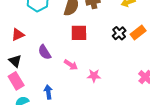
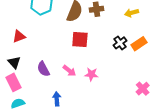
purple semicircle: (45, 52) -> (43, 69), moved
pink star: (94, 76) -> (91, 74), moved
blue arrow: (48, 92) -> (57, 99), moved

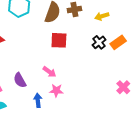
yellow arrow: (132, 13) -> (102, 16), moved
purple semicircle: (43, 69) -> (20, 80), moved
pink star: (91, 74) -> (56, 90), moved

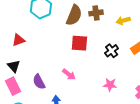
black cross: (99, 42) -> (112, 51), moved
pink star: (56, 90) -> (110, 85), moved

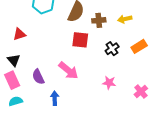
brown cross: (96, 13) -> (99, 20), moved
pink arrow: (69, 74) -> (68, 71), size x1.5

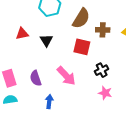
black cross: (112, 49) -> (102, 70), moved
black triangle: (14, 60) -> (46, 40), moved

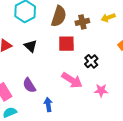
pink arrow: (66, 76) -> (72, 80), moved
pink star: (105, 93) -> (101, 90), moved

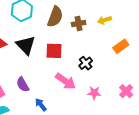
red square: (66, 44) -> (54, 51), moved
black triangle: (31, 46) -> (26, 45), size x1.5
blue arrow: (48, 105) -> (41, 105), turned -32

